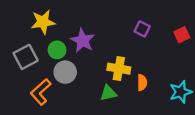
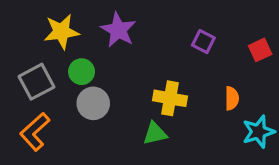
purple star: (83, 41) -> (118, 30), moved
orange semicircle: (142, 83) -> (232, 98), moved
orange L-shape: (41, 92) -> (35, 132), moved

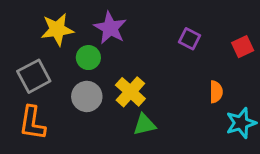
green circle: (82, 72) -> (88, 58), moved
yellow cross: (170, 98) -> (130, 92), moved, turned 32
orange L-shape: (35, 132) -> (32, 123), turned -39

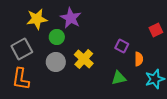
purple square: (190, 39) -> (122, 46), moved
green triangle: (144, 125) -> (119, 78), moved

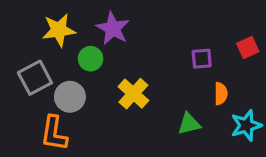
purple square: (122, 46) -> (202, 59), moved, turned -32
gray circle: (56, 62) -> (70, 97), moved
orange L-shape: (21, 79) -> (54, 133), moved

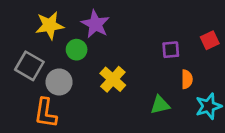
gray square: (35, 78) -> (29, 66), turned -32

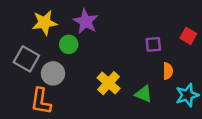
red square: (210, 40) -> (188, 36), turned -35
yellow cross: (113, 79) -> (109, 83), moved
green triangle: (160, 105) -> (144, 94), turned 36

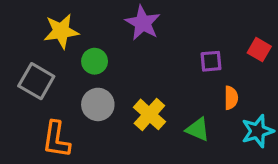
purple star: (86, 21) -> (143, 23), moved
gray circle: (53, 73) -> (98, 104), moved

